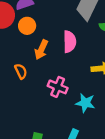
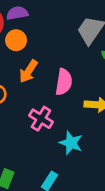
pink semicircle: (70, 42) -> (64, 82), moved

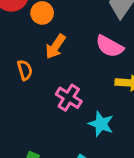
pink semicircle: (64, 82) -> (110, 46), moved, turned 110

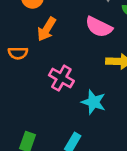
orange semicircle: (25, 70) -> (18, 53), turned 108

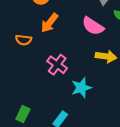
cyan star: (94, 102) -> (81, 88), turned 30

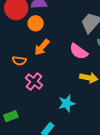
pink cross: (57, 65) -> (34, 82), moved
green rectangle: (23, 114) -> (11, 116), moved, turned 40

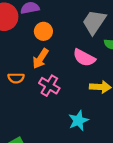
orange circle: (36, 23) -> (43, 31), moved
pink cross: (34, 82) -> (49, 86), moved

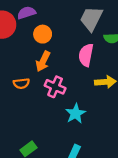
pink semicircle: (84, 58) -> (86, 55), turned 80
cyan star: (78, 121) -> (76, 114), moved

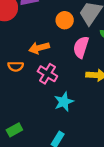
orange circle: (43, 34) -> (65, 20), moved
orange arrow: (43, 61) -> (39, 48), turned 42

